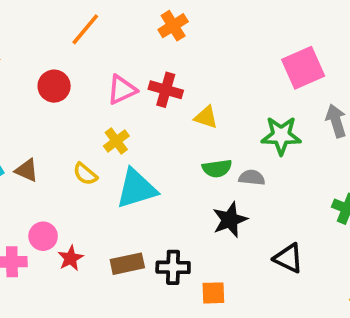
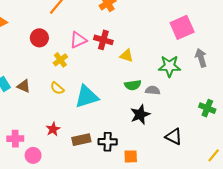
yellow cross: (116, 141) -> (60, 60), moved
pink circle: (43, 236) -> (33, 155), moved
red star: (71, 258) -> (53, 129), moved

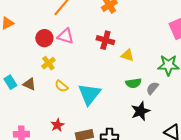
pink triangle: (78, 40) -> (65, 36), moved, turned 42
yellow cross: (60, 60) -> (48, 63), moved
gray semicircle: (153, 90) -> (152, 88), turned -56
cyan triangle: (87, 97) -> (89, 94), turned -35

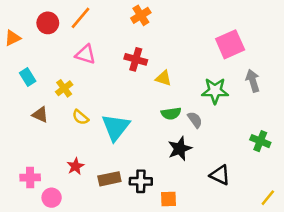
red circle: (44, 38) -> (48, 23), moved
cyan rectangle: (10, 82) -> (28, 77), moved
gray semicircle: (152, 88) -> (195, 120), turned 104

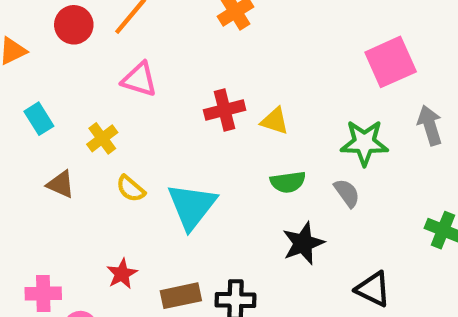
red cross: (136, 59) -> (225, 110), moved, turned -30
gray semicircle: (195, 120) -> (347, 193), moved

